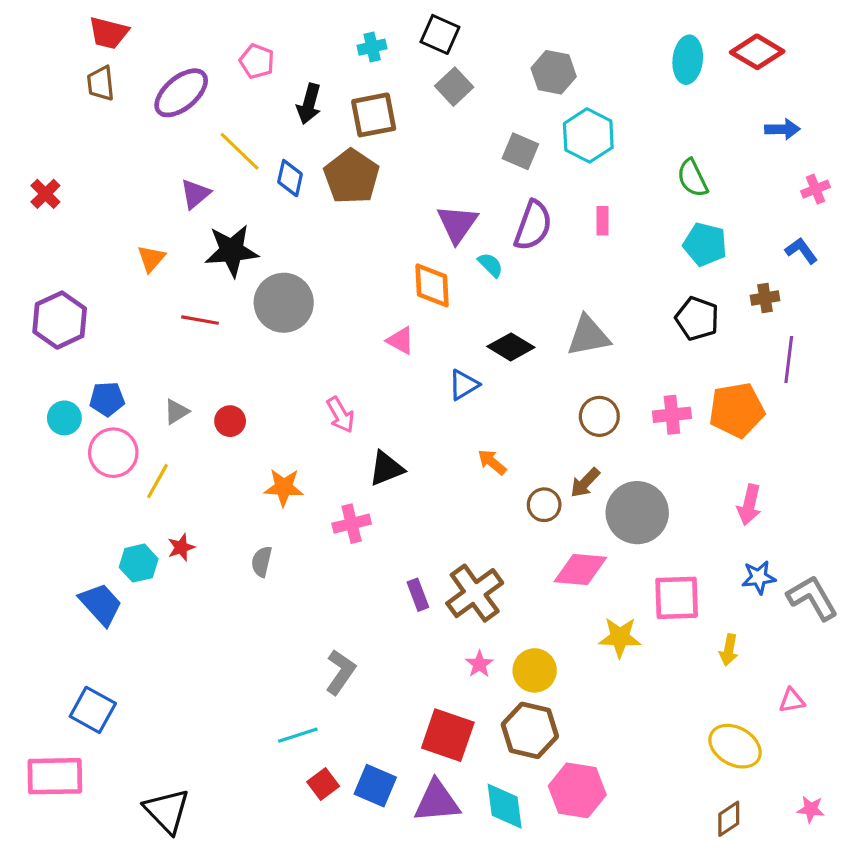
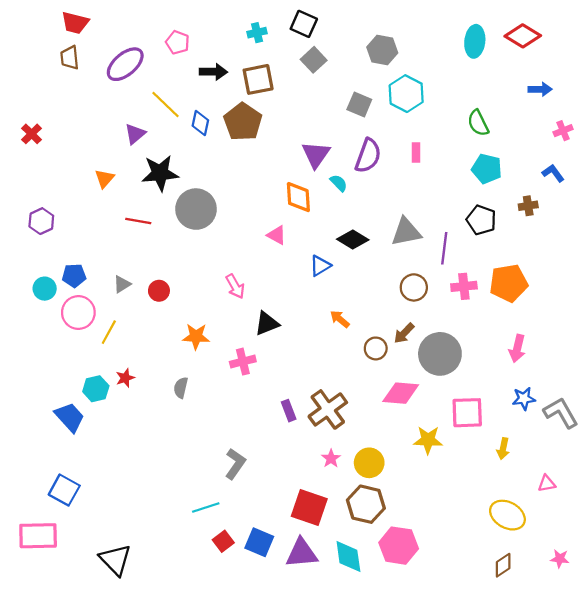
black arrow: (309, 104) -> (213, 72), turned -104
purple hexagon: (60, 320) -> (41, 221), size x0.7
purple line: (789, 360) -> (444, 248), moved

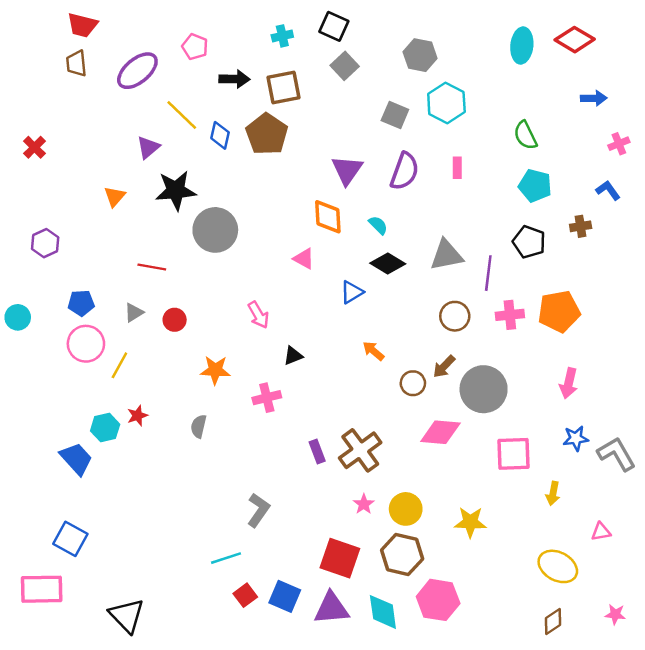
cyan semicircle: (339, 183) -> (378, 225), moved
red line: (138, 221) -> (152, 267), moved
cyan circle: (45, 289) -> (18, 317), moved
black triangle: (267, 323) -> (293, 356), size x0.7
yellow star: (428, 440) -> (470, 522), moved

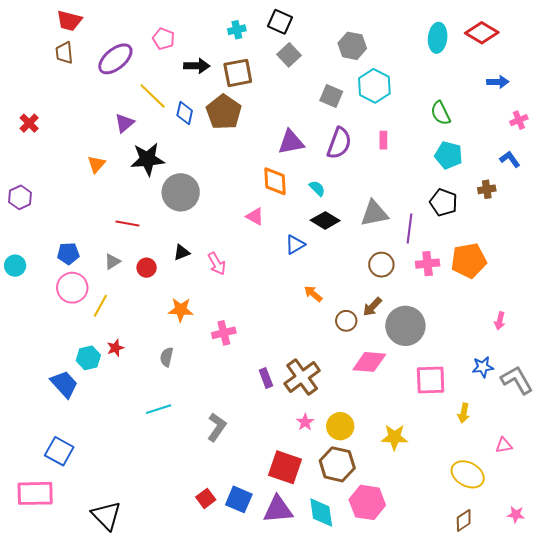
purple triangle: (347, 170) -> (291, 142), turned 44
purple hexagon: (45, 243) -> (20, 197), moved
black triangle: (293, 356) -> (182, 253), moved
pink arrow: (569, 383) -> (500, 321), moved, size x0.7
cyan line: (226, 558) -> (159, 409), moved

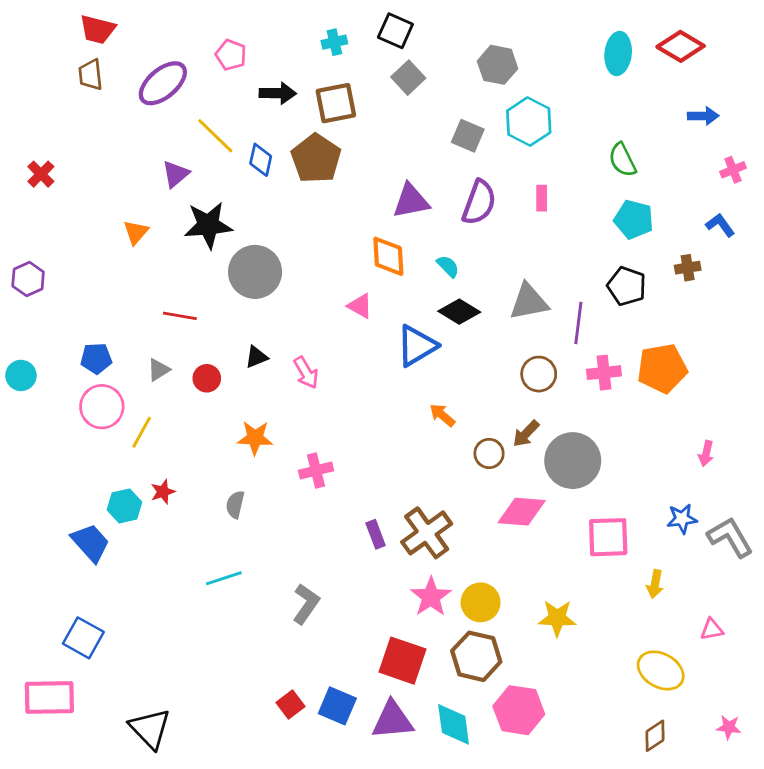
blue triangle: (295, 245) -> (417, 346), size x1.5
pink star: (305, 422) -> (431, 597), size x1.6

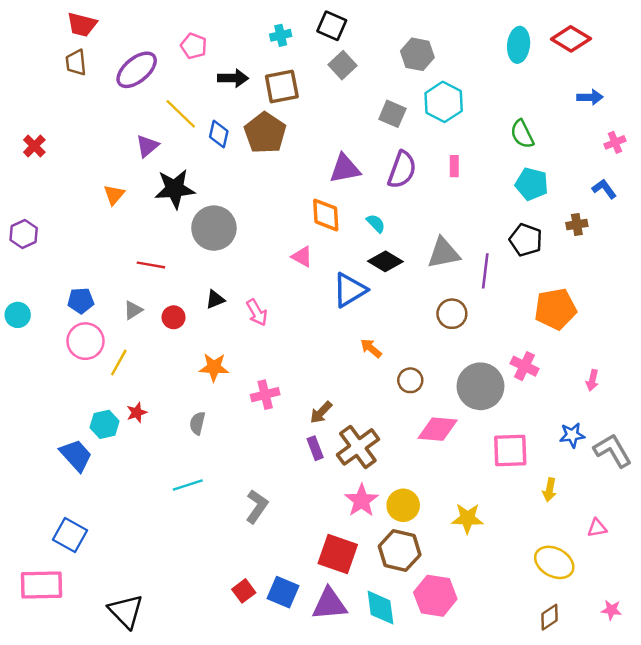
pink cross: (604, 373) -> (525, 366), moved, turned 32
brown arrow: (526, 434) -> (321, 412), moved

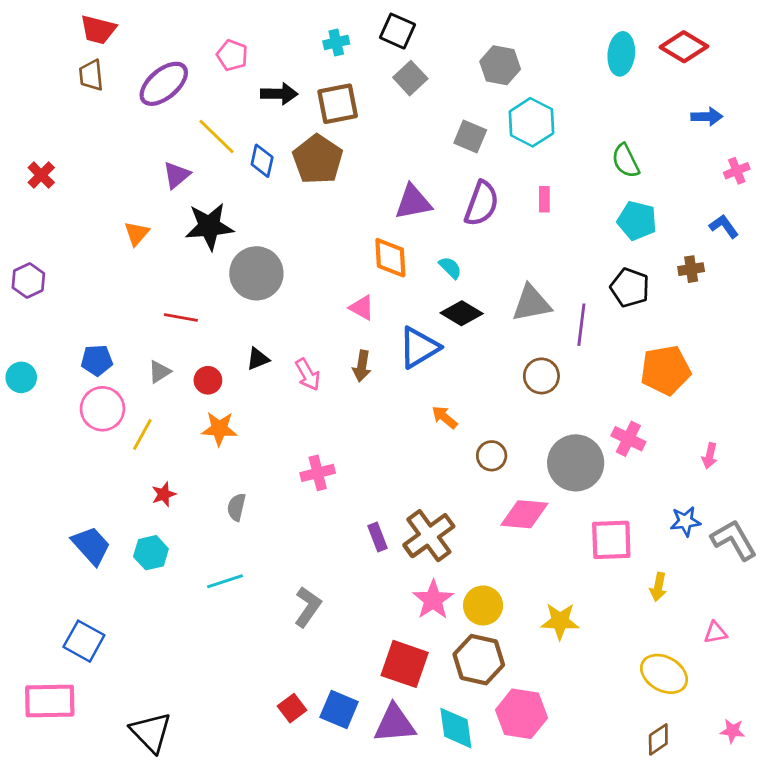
orange star: (214, 367) -> (219, 429), moved
brown arrow: (321, 412) -> (362, 366), moved, turned -35
cyan hexagon: (105, 424) -> (151, 553), moved

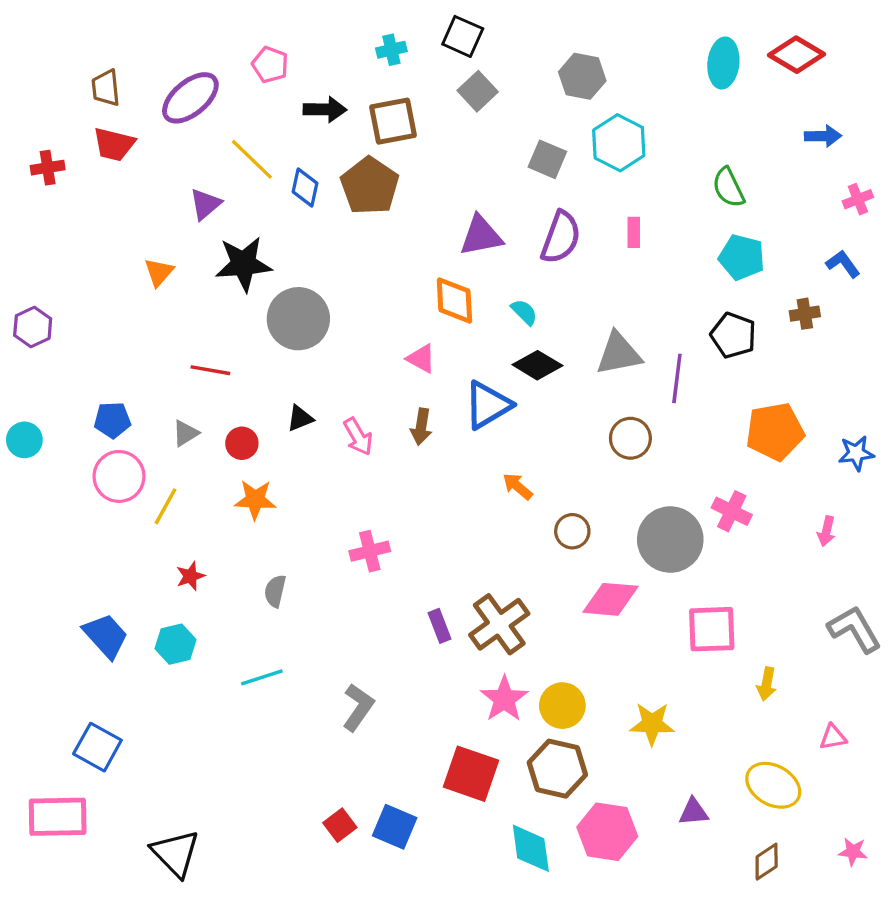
red trapezoid: (98, 30) -> (114, 144), moved
red cross: (41, 175) -> (48, 168), moved, turned 36
blue star: (685, 521) -> (856, 453), moved
purple triangle: (395, 724) -> (694, 812), moved, size x0.6

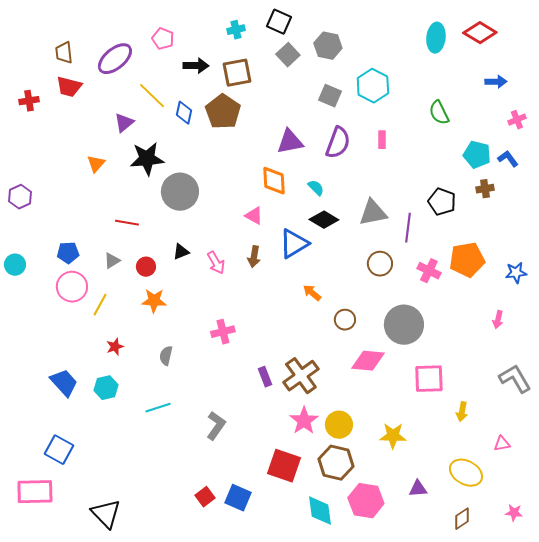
gray hexagon: (582, 76) -> (328, 46), moved
cyan pentagon: (742, 257) -> (477, 155), moved
pink cross: (732, 511) -> (429, 271), moved

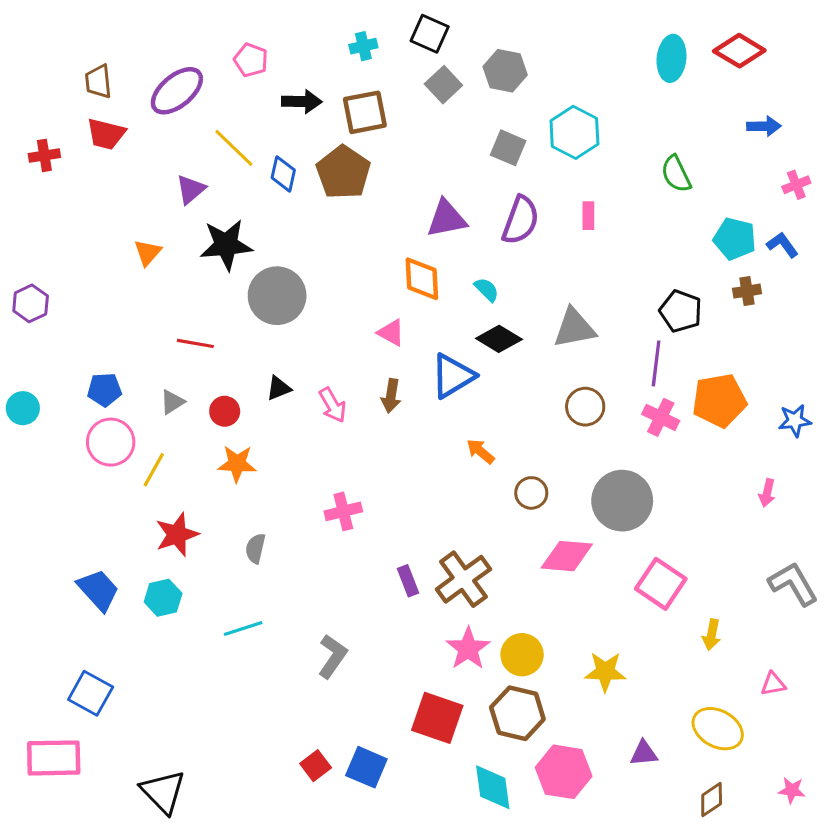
purple line: (408, 228) -> (656, 363), moved
red star: (115, 347) -> (177, 535), size x1.6
pink square: (429, 379) -> (661, 584), turned 36

